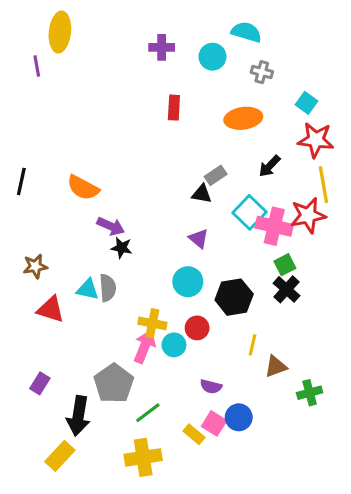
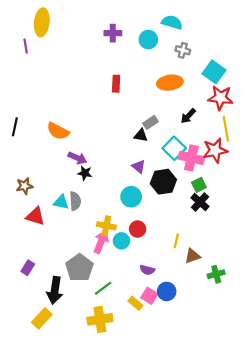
cyan square: (307, 103) -> (214, 72), size x1.5
red rectangle: (174, 108) -> (116, 84), moved
black hexagon: (234, 297) -> (163, 182), moved

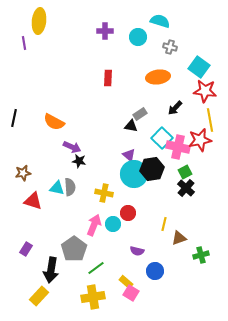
cyan circle: (131, 197) -> (134, 174), moved, size x1.4
yellow cross: (106, 226) -> (104, 193), moved
pink square: (149, 296) -> (131, 293), moved

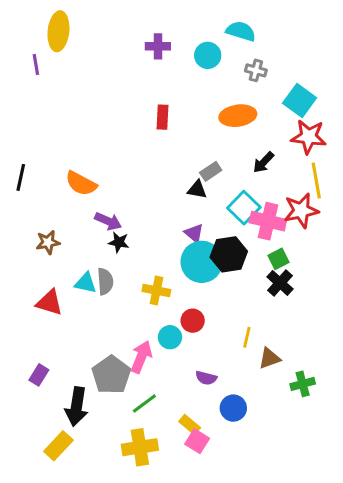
brown star: (23, 173) -> (48, 242), moved
pink arrow: (94, 225) -> (141, 357), moved

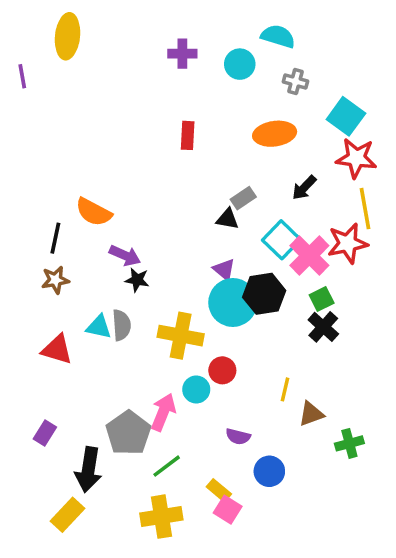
purple line: (36, 64) -> (22, 76), moved
black line: (21, 177) -> (55, 238), moved
pink cross: (268, 221) -> (309, 256), turned 32
yellow cross: (156, 290) -> (181, 336), size x1.4

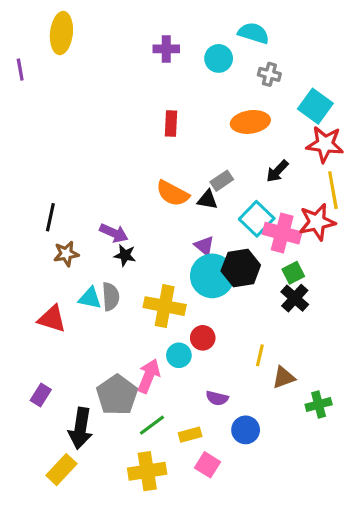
orange semicircle: (94, 212) -> (173, 193), moved
pink cross: (309, 256) -> (282, 233), turned -30
brown star: (55, 280) -> (66, 254), moved
yellow rectangle: (219, 490) -> (190, 435), moved, turned -55

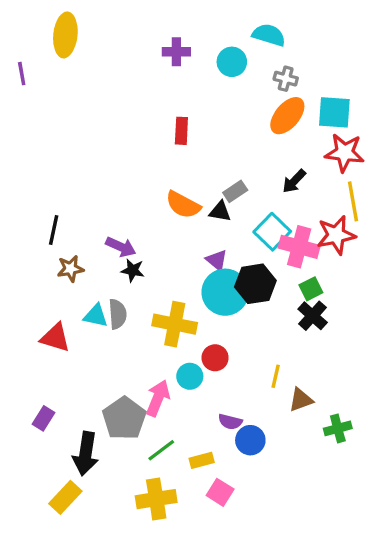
cyan square: (315, 106) -> (334, 112), turned -32
orange ellipse: (250, 122) -> (287, 116), moved, turned -42
blue circle: (246, 430) -> (250, 440), moved

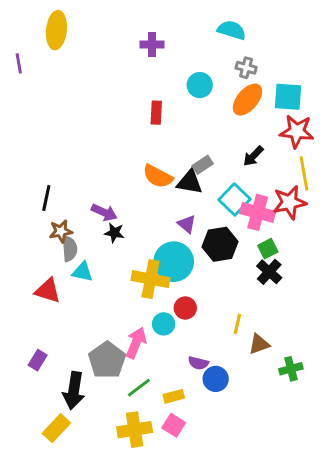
cyan circle: (232, 62) -> (200, 85), moved
black triangle: (220, 211) -> (190, 182), size x1.4
cyan circle: (225, 292) -> (174, 262), moved
gray semicircle: (118, 314) -> (69, 249), moved
pink square: (220, 492) -> (174, 425), moved

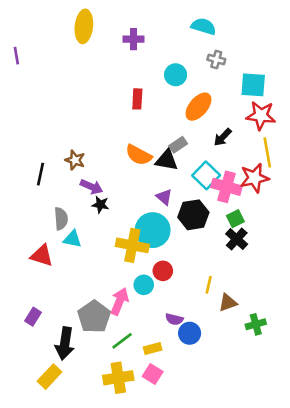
yellow ellipse: (56, 30) -> (84, 26), moved
orange ellipse: (248, 100) -> (198, 107), moved
brown star: (61, 231) -> (75, 160), moved, turned 30

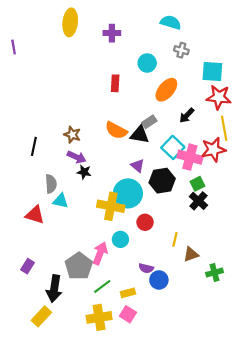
brown star: (75, 160) -> (72, 135), moved
red circle: (163, 271) -> (145, 222), moved

